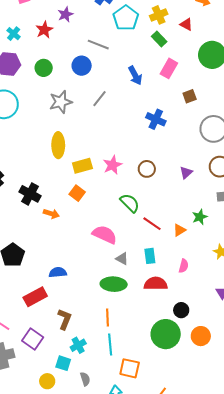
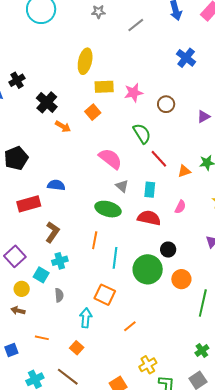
gray star: (61, 102) -> (98, 12), moved, size x0.6
purple square: (33, 339) -> (15, 256), moved
cyan line: (110, 344) -> (115, 258), moved

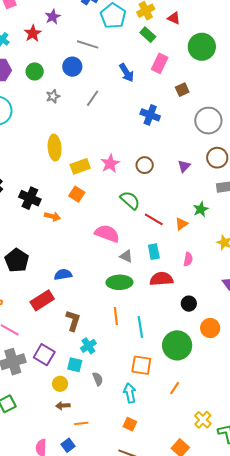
green circle: (148, 269) -> (177, 345), moved
orange line: (42, 338) -> (81, 423), moved

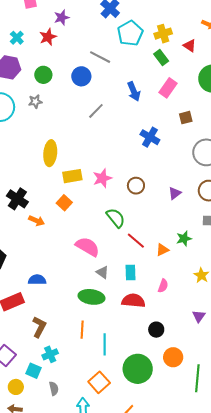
purple star: (53, 17) -> (62, 17), moved
gray star: (53, 96) -> (35, 102), moved
orange square: (141, 365) -> (99, 382), turned 30

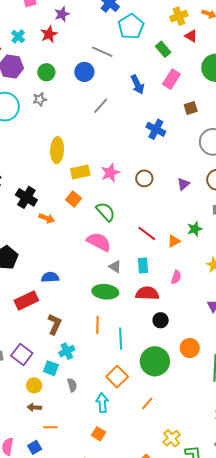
yellow cross: (163, 34) -> (179, 16), moved
green semicircle: (116, 218) -> (106, 212), moved
black circle: (156, 330) -> (161, 320), moved

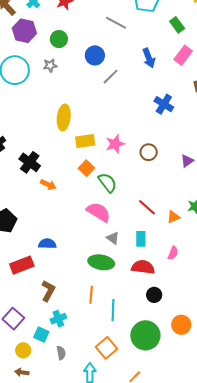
blue circle: (84, 72) -> (95, 55), moved
orange square: (73, 199) -> (86, 168), moved

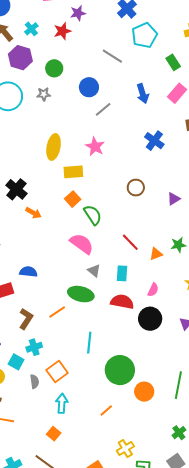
pink star: (115, 144) -> (95, 147), moved, turned -30
orange line: (91, 295) -> (57, 312), moved, turned 48
black circle: (154, 295) -> (150, 319), moved, size x1.5
orange circle: (181, 325) -> (144, 392), moved
orange square: (107, 348) -> (57, 372), moved

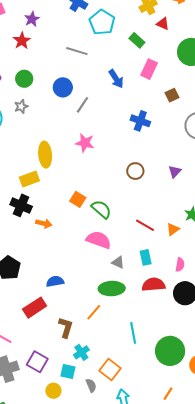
yellow rectangle: (73, 172) -> (29, 179), moved

